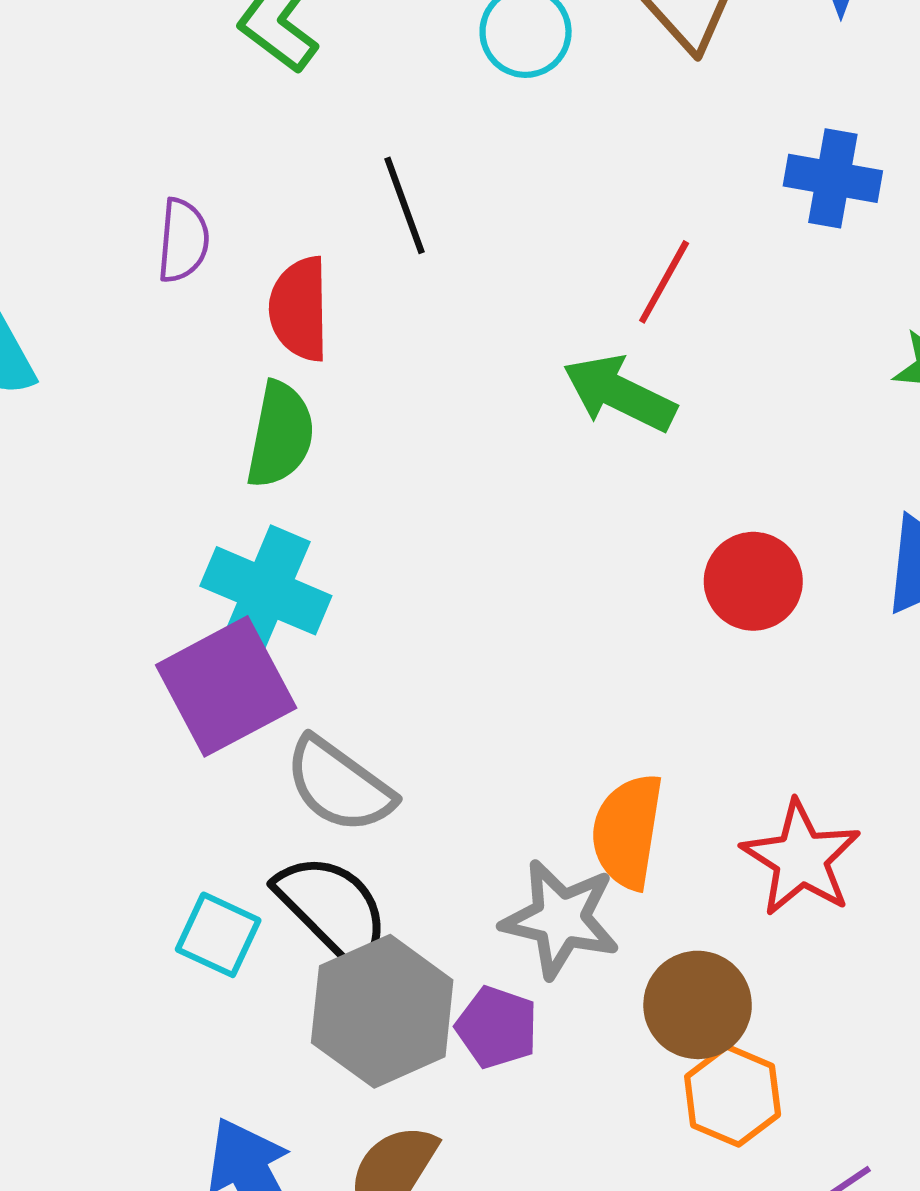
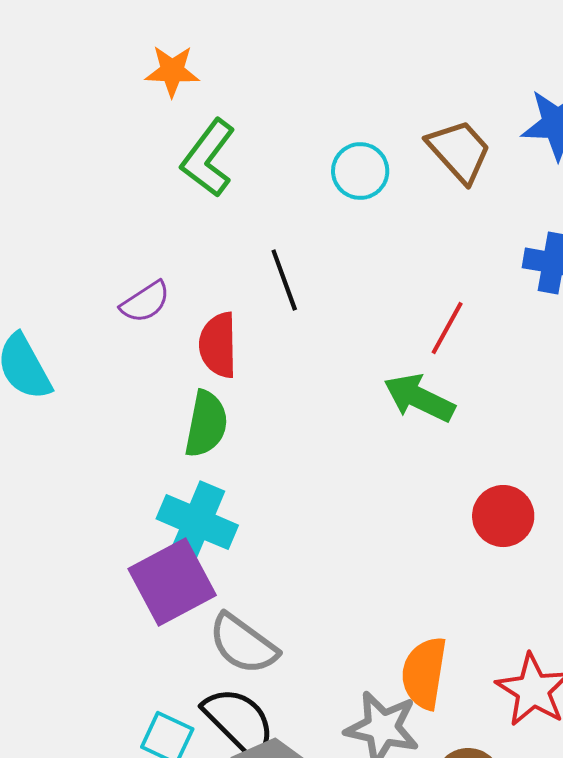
purple semicircle: (183, 240) -> (145, 302), turned 52

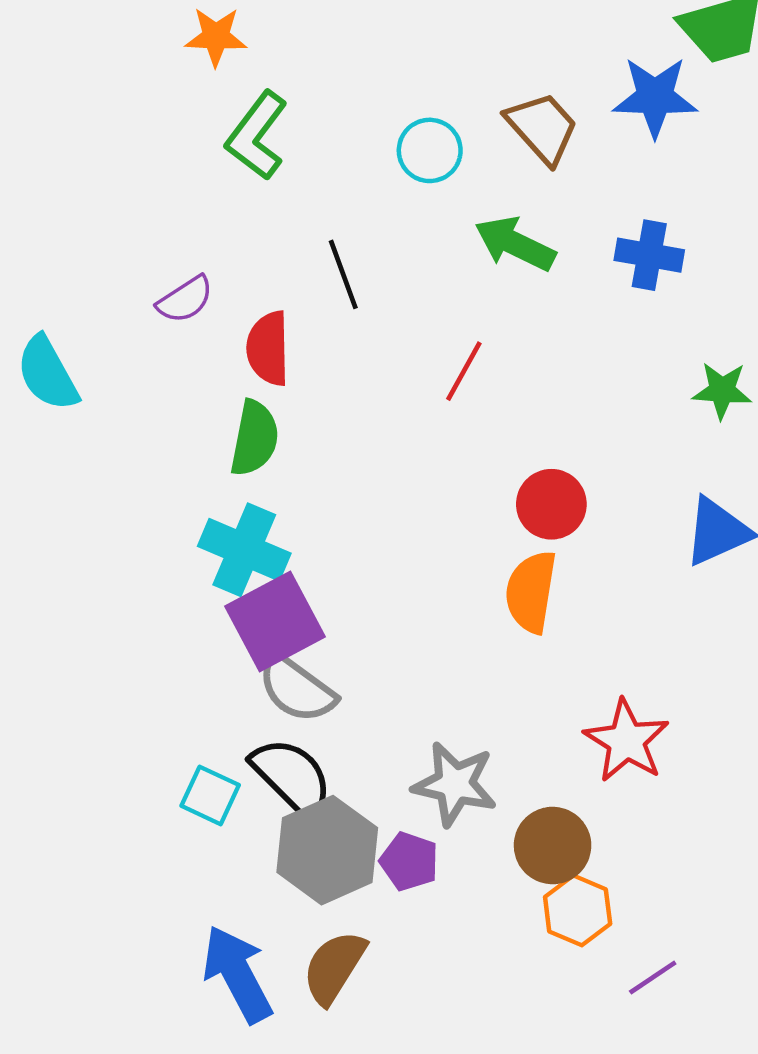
red line: (447, 328) -> (464, 371), moved
green arrow: (419, 398) -> (515, 244), moved
red circle: (503, 516) -> (551, 504), moved
purple square: (172, 582) -> (275, 621), moved
orange semicircle: (424, 673) -> (531, 592), moved

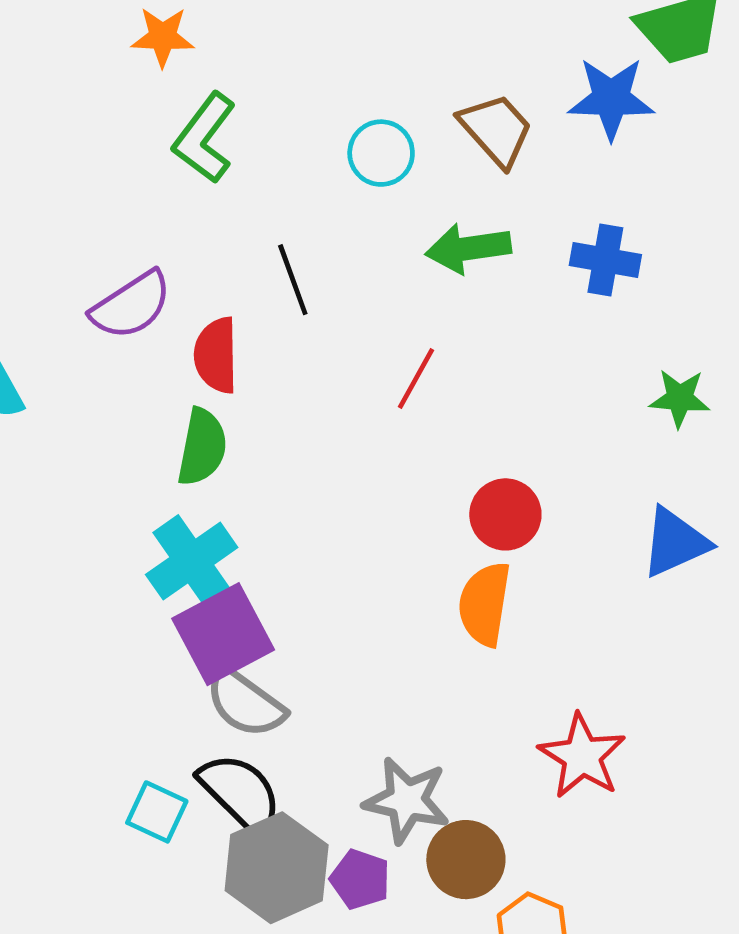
green arrow: (515, 244) -> (468, 248), turned -34
purple semicircle: (185, 299) -> (131, 305), size x1.4
cyan cross: (244, 550) -> (192, 561), turned 32
brown circle: (553, 846) -> (466, 860), moved

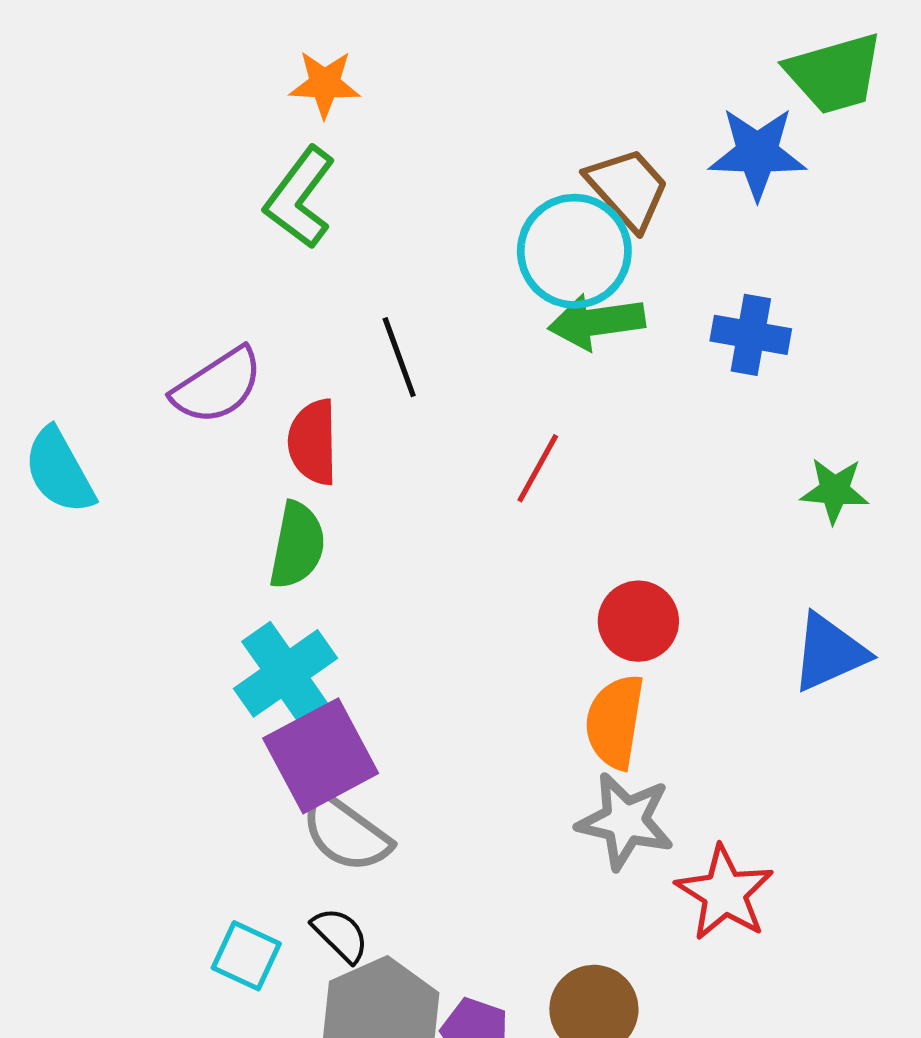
orange star: (163, 37) -> (325, 84), moved
cyan circle: (381, 153) -> (574, 251), moved, size x1.5
black semicircle: (240, 793) -> (340, 935), size x0.6
gray star: (407, 800) -> (625, 821), moved

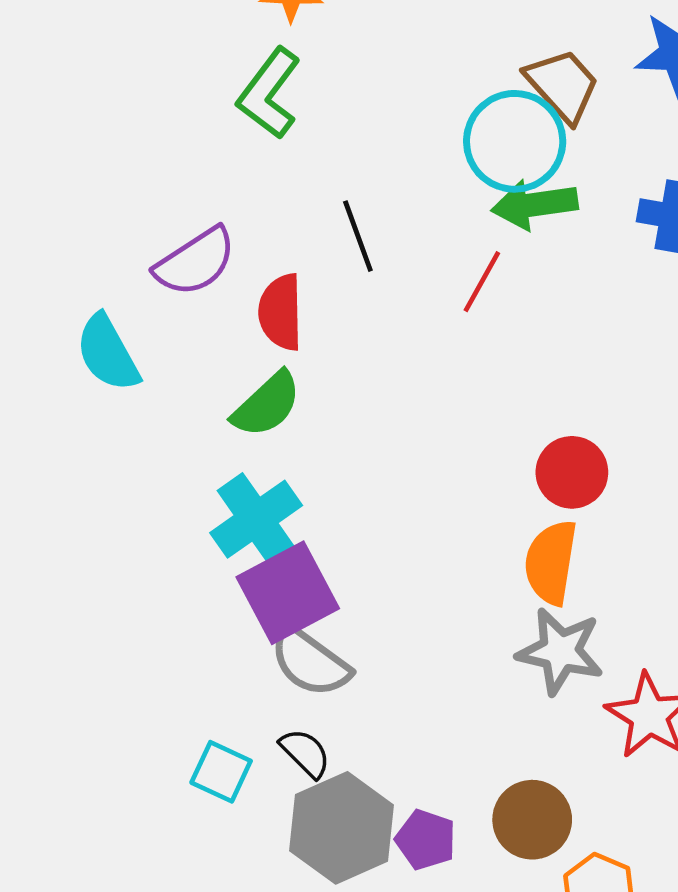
red line: (538, 468) -> (482, 282), moved
cyan semicircle: (59, 471) -> (108, 353), moved
green semicircle: (297, 545) -> (267, 404), turned 36

